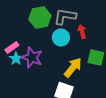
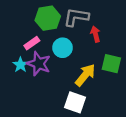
cyan circle: (61, 37) -> (63, 48), moved
pink rectangle: (12, 47) -> (32, 43), moved

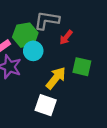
green hexagon: (48, 18) -> (25, 35), moved
red arrow: (95, 34) -> (66, 37), turned -126

